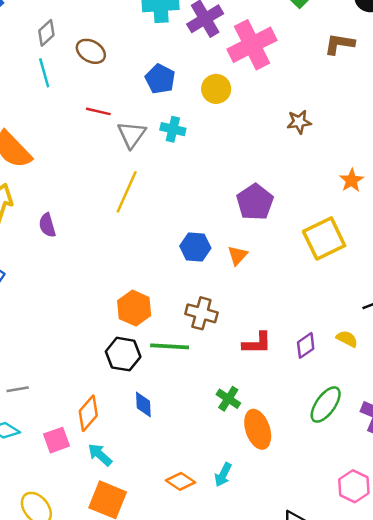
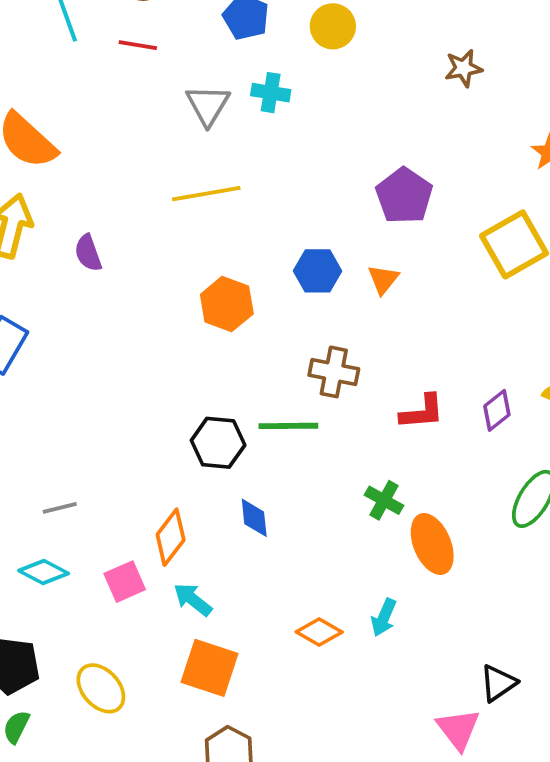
red line: (98, 111) -> (138, 45), moved
yellow line: (127, 192) -> (206, 194), turned 60
orange hexagon: (134, 308) -> (227, 304), moved

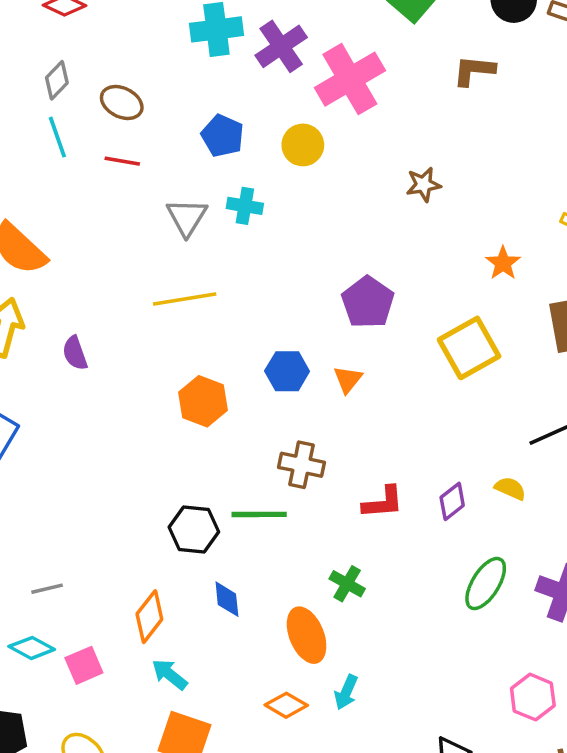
orange ellipse: (432, 544) -> (307, 635), moved
pink square: (125, 582) -> (84, 665), moved

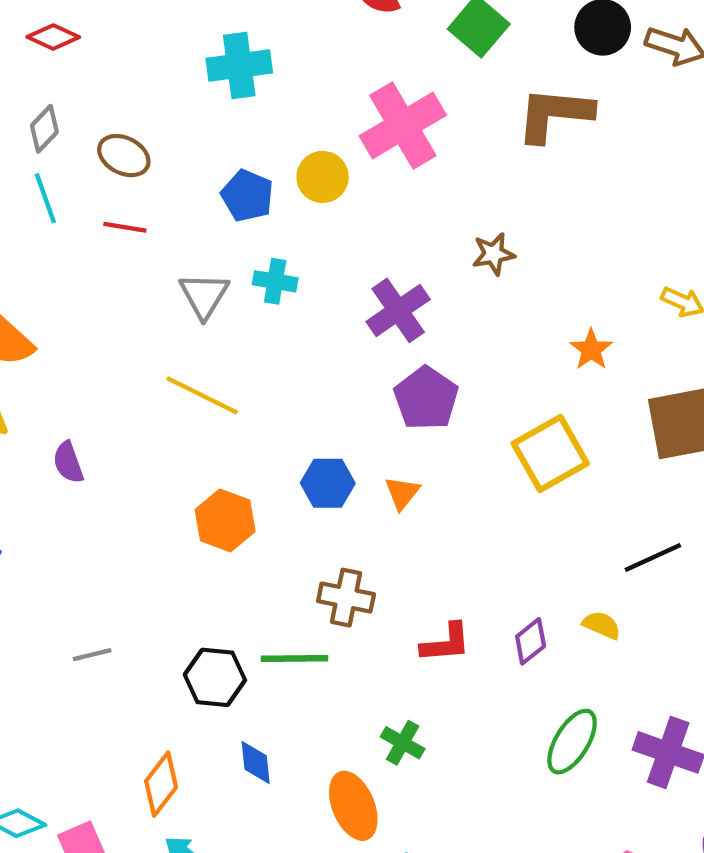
purple cross: (281, 46) -> (398, 310), moved
brown L-shape: (474, 71) -> (554, 114), size x1.5
yellow circle: (303, 145) -> (323, 177), moved
yellow line: (185, 299) -> (202, 395), turned 36
gray line: (47, 589) -> (92, 655), moved

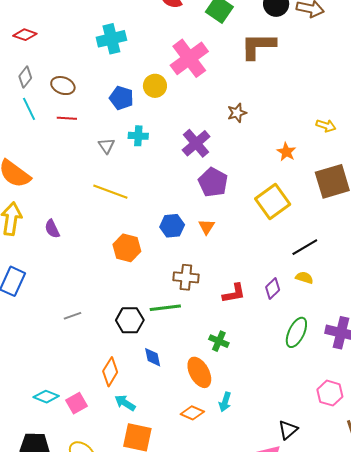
gray triangle: (204, 295) -> (106, 146), size x0.7
black line: (653, 558) -> (305, 247), moved

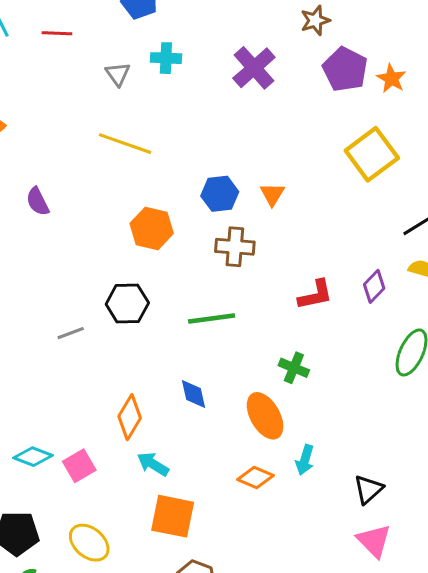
purple pentagon: (213, 182) -> (345, 69), moved
brown cross: (186, 277) -> (235, 247), moved
black hexagon: (130, 320) -> (127, 303), moved
black triangle: (288, 430) -> (368, 489), moved

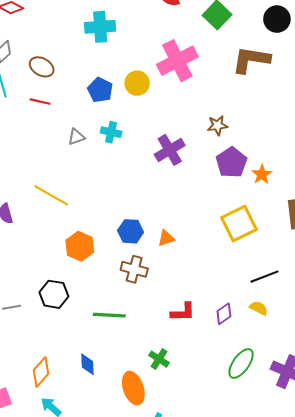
gray triangle: (118, 74) -> (76, 137), turned 36
yellow line: (125, 144) -> (51, 195), moved
orange triangle: (272, 194) -> (166, 238), turned 30

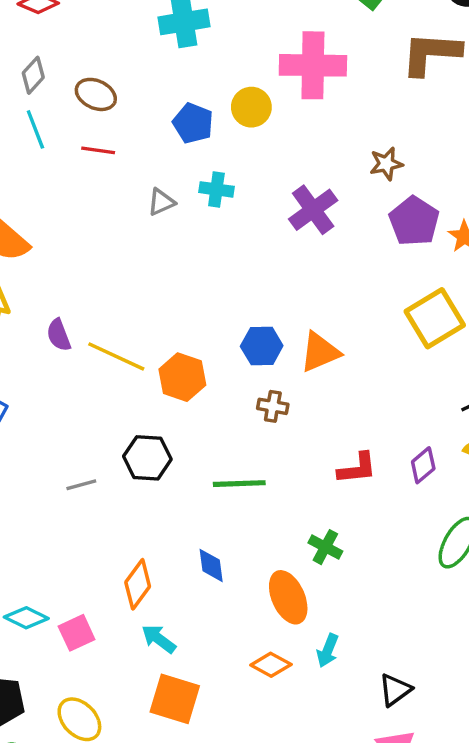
pink cross: (177, 61) -> (313, 65), turned 33
yellow line: (51, 195) -> (116, 356), moved
orange triangle: (166, 238) -> (320, 352), size x1.5
brown cross: (134, 269) -> (273, 406), size x0.7

